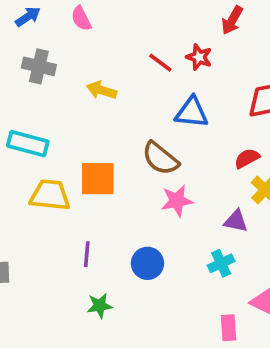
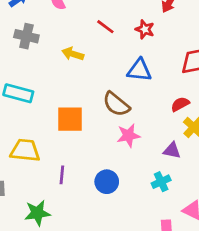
red line: (160, 63) -> (105, 27), moved
yellow trapezoid: (50, 195) -> (25, 150), moved
green star: (100, 306) -> (37, 213), moved, size x1.4

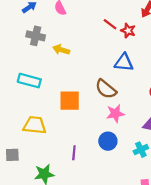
red line: (105, 27) -> (110, 24), moved
yellow arrow: (73, 54) -> (61, 50), moved
purple line: (62, 175) -> (74, 153), moved
blue circle: (107, 182) -> (108, 141), moved

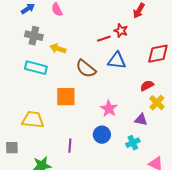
red line: (110, 24) -> (104, 39), moved, turned -56
cyan rectangle: (29, 81) -> (36, 68), moved
brown semicircle: (106, 89) -> (86, 69), moved
pink star: (115, 113) -> (109, 109), turned -30

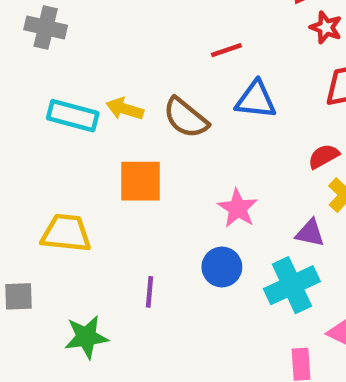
red star: (121, 31) -> (326, 27), moved
gray cross: (34, 36) -> (46, 27), moved
yellow arrow: (58, 49) -> (125, 109), moved
cyan cross: (133, 143) -> (292, 285), size x1.6

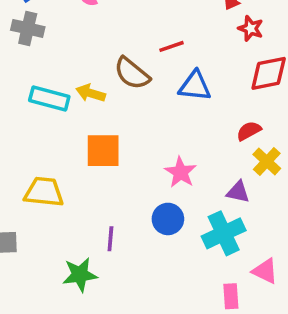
brown semicircle: (186, 118) -> (132, 73), moved
green star: (86, 337) -> (80, 275), moved

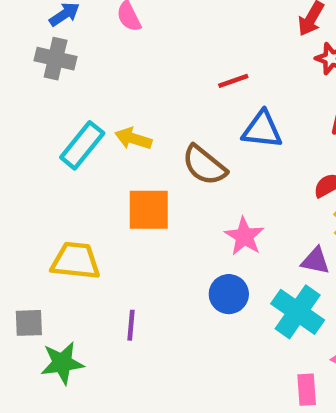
brown semicircle: (132, 73) -> (204, 165), moved
cyan rectangle: (49, 99) -> (82, 145), turned -66
cyan cross: (224, 233) -> (298, 312), turned -30
purple line: (110, 239) -> (131, 325), moved
green star: (80, 275) -> (62, 363), moved

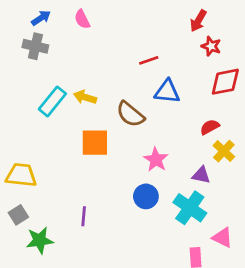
yellow trapezoid: (76, 261) -> (21, 175), moved
gray square: (29, 323) -> (18, 215), turned -30

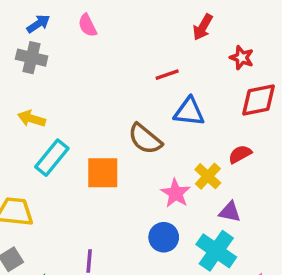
red arrow: (198, 21) -> (203, 27), moved
yellow arrow: (85, 97) -> (32, 119), moved
cyan rectangle: (52, 101) -> (52, 158), moved
yellow cross: (224, 151) -> (208, 176), moved

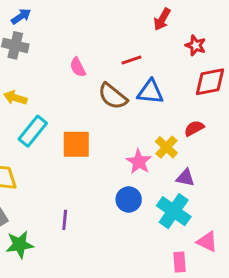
pink semicircle: (87, 25) -> (78, 67), moved
brown semicircle: (145, 139) -> (113, 96), moved

